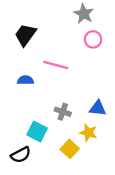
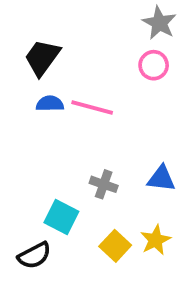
gray star: (84, 14) -> (159, 23), moved
blue semicircle: (25, 80) -> (50, 104), moved
yellow star: (88, 133) -> (156, 240), moved, turned 30

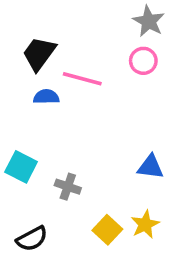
pink line: (92, 107) -> (82, 79), moved
gray cross: (104, 184) -> (68, 187), moved
cyan square: (61, 217) -> (21, 167), moved

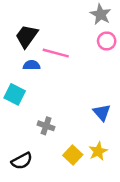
pink circle: (143, 61) -> (107, 41), moved
cyan square: (21, 167) -> (15, 94), moved
blue triangle: (150, 167) -> (102, 112), turned 42

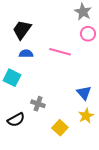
pink line: (56, 53) -> (60, 52), moved
yellow star: (98, 151) -> (86, 116), moved
black semicircle: (22, 161) -> (16, 120), moved

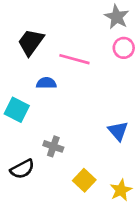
pink line: (60, 52) -> (74, 59), moved
blue semicircle: (26, 54) -> (46, 83), moved
yellow star: (86, 116) -> (121, 190), moved

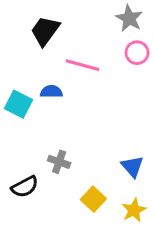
black trapezoid: (31, 42) -> (45, 31), moved
cyan square: (17, 110) -> (19, 104), moved
blue triangle: (118, 131) -> (132, 166), moved

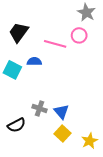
black trapezoid: (45, 31) -> (19, 32), moved
pink circle: (137, 53) -> (79, 35), moved
blue triangle: (132, 166) -> (61, 112), moved

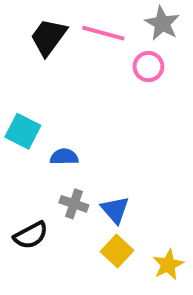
black trapezoid: (19, 32) -> (48, 37), moved
pink line: (55, 44) -> (103, 33), moved
blue semicircle: (34, 62) -> (64, 157), moved

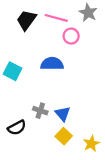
pink circle: (148, 67) -> (71, 36), moved
blue semicircle: (64, 157) -> (52, 64), moved, size x1.5

